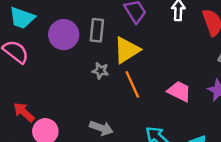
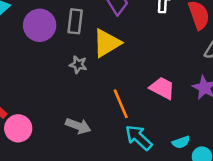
orange line: (132, 84) -> (121, 104), moved

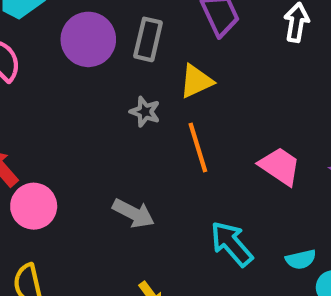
yellow triangle: (107, 43) -> (196, 81), size x0.7
orange line: (121, 104) -> (198, 148), moved

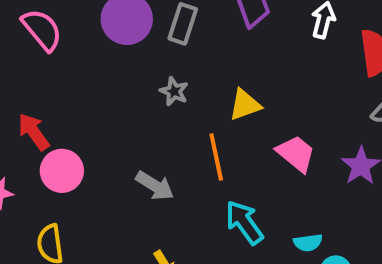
yellow triangle: (196, 81) -> (245, 105), moved
orange line: (198, 148) -> (216, 157), moved

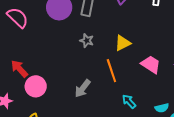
gray arrow: (155, 186) -> (83, 88), turned 102
cyan arrow: (244, 222) -> (129, 101), size x0.7

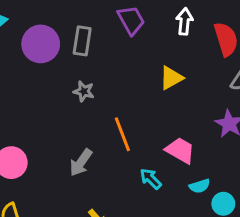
yellow triangle: (123, 43) -> (171, 78), moved
pink trapezoid: (151, 64) -> (180, 150), moved

